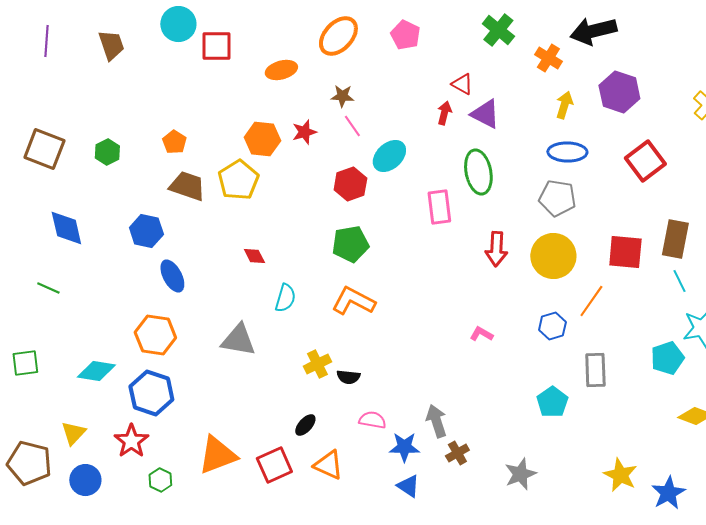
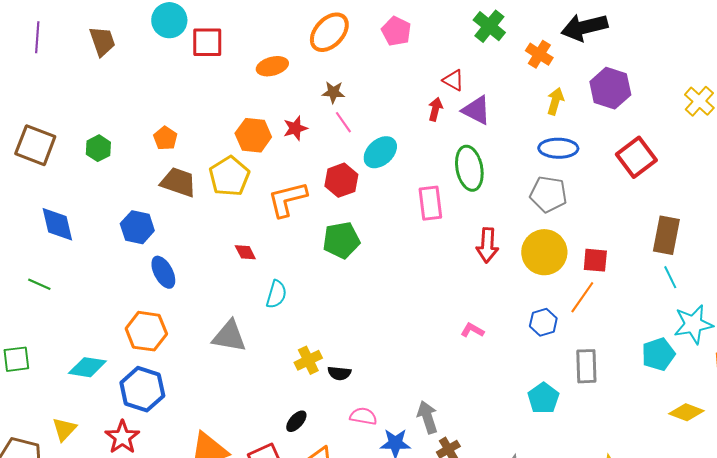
red square: (625, 252) -> (595, 260), moved, size x0.7
orange L-shape: (353, 301) -> (287, 199), moved, turned -42

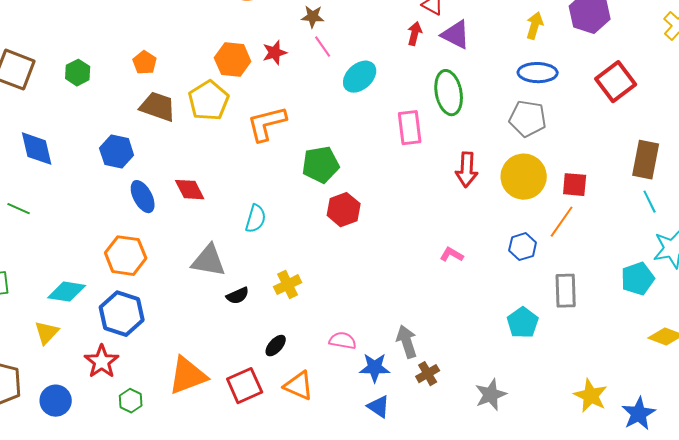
red hexagon: (341, 180) -> (344, 210), moved
red diamond: (245, 252) -> (190, 190), moved, size x1.4
black semicircle: (339, 373) -> (238, 296), moved, turned -30
yellow triangle: (64, 429) -> (47, 333), moved

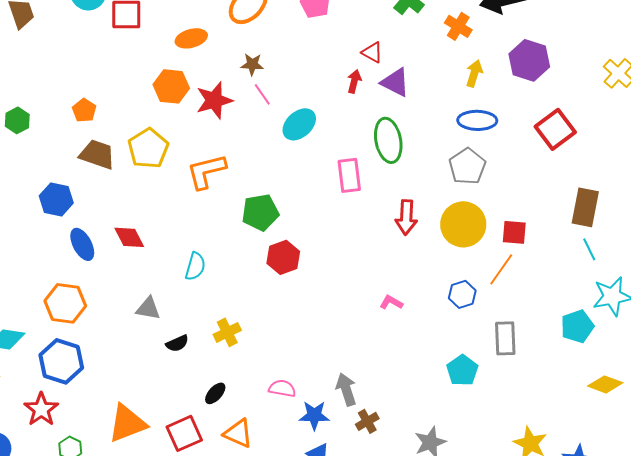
red star: (275, 53) -> (214, 100), size x1.5
orange hexagon: (233, 60) -> (171, 86), moved
gray pentagon: (528, 119) -> (467, 166), turned 30
gray triangle: (209, 261) -> (148, 308), size x0.7

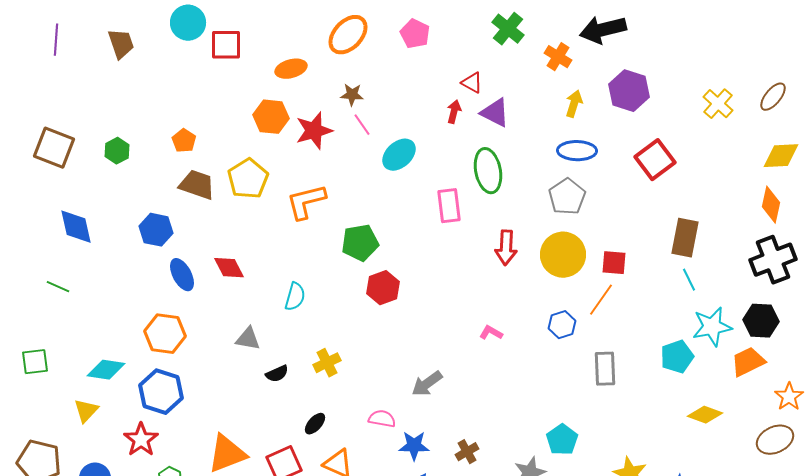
cyan pentagon: (462, 370) -> (562, 440), moved
gray arrow: (346, 389) -> (427, 384), moved, turned -108

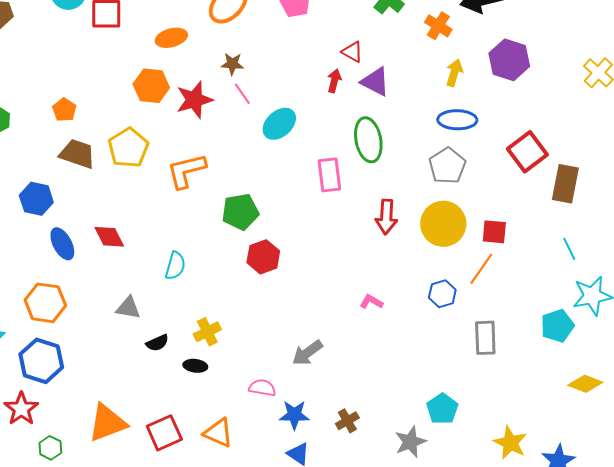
red square: (655, 160) -> (527, 152), moved
brown rectangle: (685, 238) -> (565, 184), moved
black ellipse: (315, 424) -> (195, 366), moved, turned 55

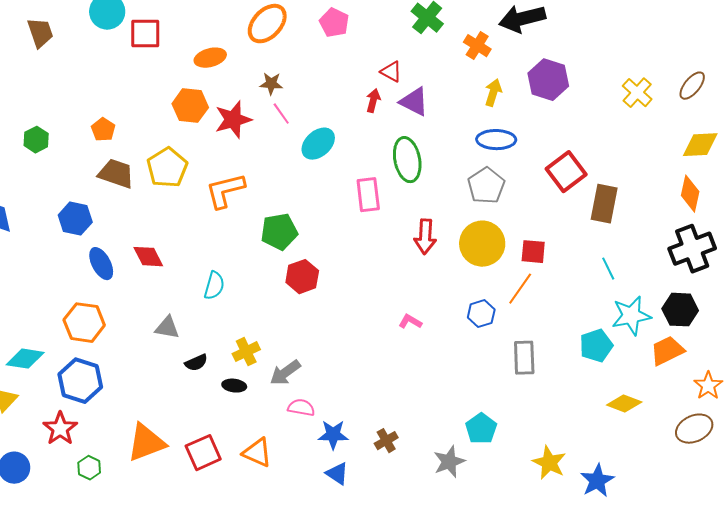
gray arrow: (307, 353) -> (285, 373), moved

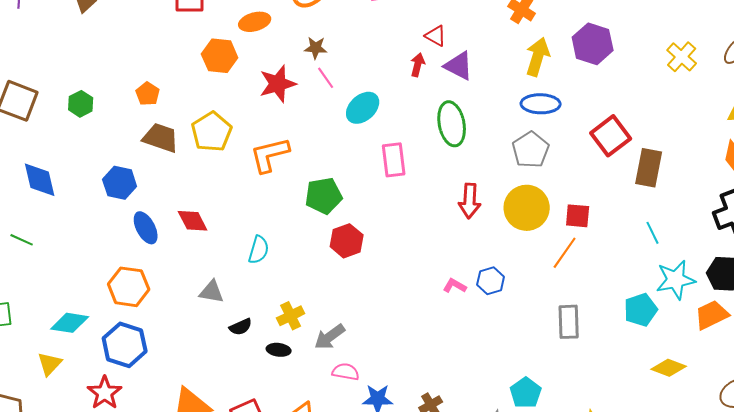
yellow arrow: (493, 93) -> (538, 57), size x1.4
orange hexagon: (190, 106) -> (220, 56), moved
pink rectangle: (368, 195) -> (394, 160), moved
blue hexagon: (481, 314) -> (491, 281), moved

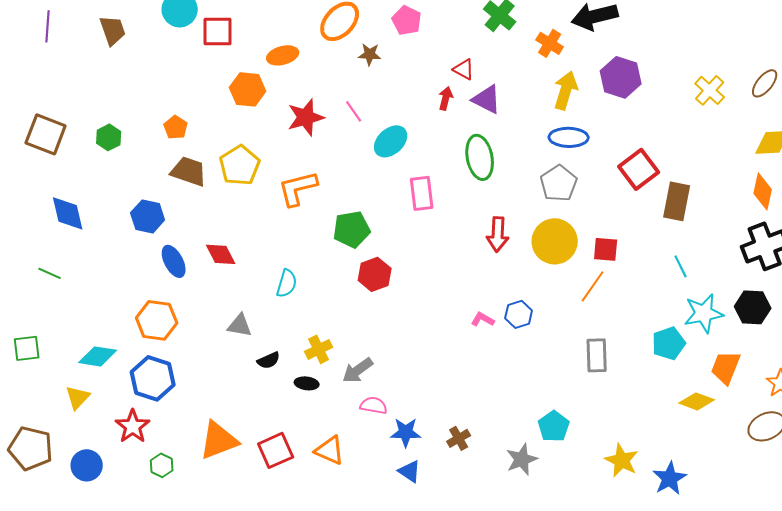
brown star: (316, 48) -> (370, 54), moved
orange trapezoid: (712, 315) -> (726, 367), moved, turned -42

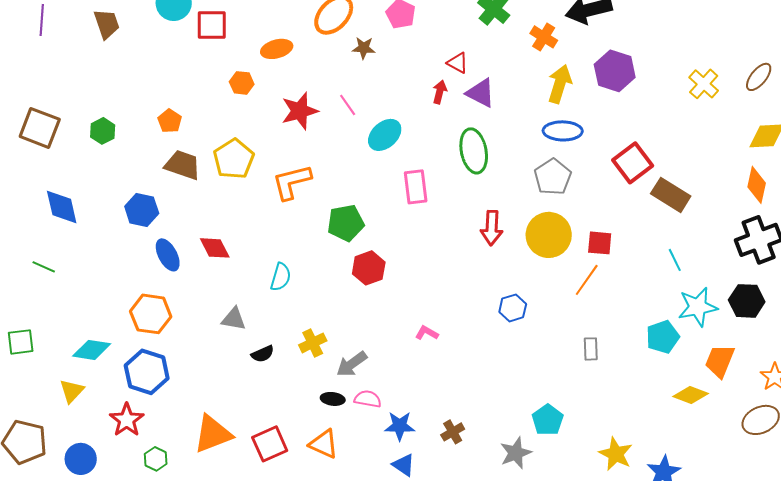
orange hexagon: (248, 89) -> (242, 83), size x0.7
brown rectangle: (677, 201) -> (671, 195), turned -69
pink L-shape: (483, 319) -> (427, 333), moved
gray rectangle: (597, 355) -> (591, 349), size x0.7
black ellipse: (307, 383) -> (333, 399), moved

